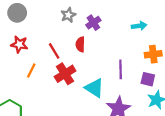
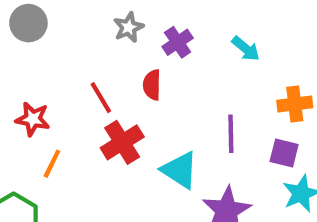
cyan arrow: (139, 26) -> (246, 49), moved, turned 48
red star: (19, 44) -> (33, 119), moved
orange line: (31, 71) -> (52, 164), moved

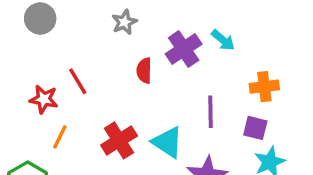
purple cross: (178, 42) -> (184, 49), moved, size x1.4
red line: (101, 98) -> (78, 81), moved
red cross: (122, 142) -> (119, 140), moved

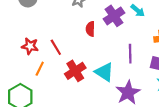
red line: (78, 81) -> (56, 47), moved

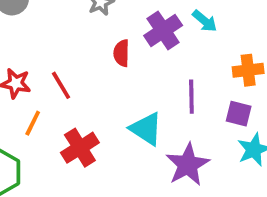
red cross: (75, 71) -> (80, 148), moved

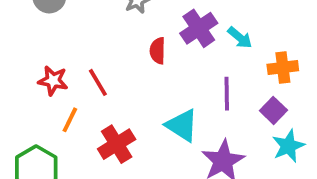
cyan arrow: (205, 21) -> (240, 38), moved
purple square: (239, 114) -> (273, 110), turned 30

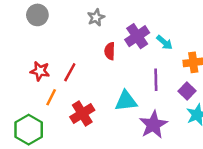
red line: (98, 82) -> (70, 72), turned 60
cyan triangle: (182, 125) -> (126, 101), turned -40

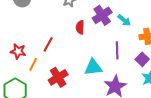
red star: (40, 71) -> (18, 51), moved

